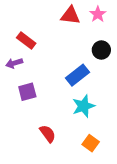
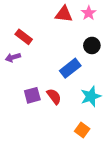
purple square: (27, 92) -> (32, 95), moved
cyan star: (83, 106) -> (91, 96), moved
red semicircle: (48, 134) -> (54, 96), moved

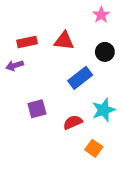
red triangle: (64, 14) -> (64, 41), moved
red rectangle: (24, 37) -> (27, 42), turned -49
red semicircle: (54, 96) -> (73, 122), moved, turned -77

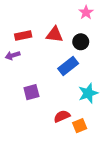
black circle: (105, 52) -> (81, 42), moved
red semicircle: (73, 122) -> (62, 116), moved
orange square: (94, 148) -> (80, 126), turned 32

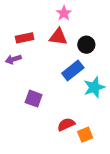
pink star: (86, 12) -> (64, 13), moved
purple square: (31, 92) -> (34, 99), turned 35
cyan star: (88, 93) -> (94, 87), moved

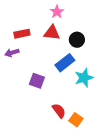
purple square: (34, 99) -> (37, 81), moved
red semicircle: (66, 124) -> (59, 111), turned 77
orange square: (85, 135) -> (76, 120), turned -32

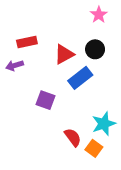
pink star: (57, 12) -> (99, 15), moved
red triangle: (52, 33) -> (64, 54), moved, turned -36
cyan star: (84, 78) -> (104, 124), moved

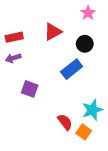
red rectangle: (27, 42) -> (14, 37), moved
red triangle: (64, 54) -> (53, 32), moved
purple square: (46, 100) -> (30, 89), moved

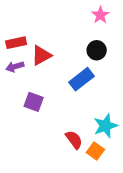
red triangle: (53, 32) -> (41, 55), moved

